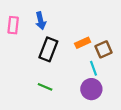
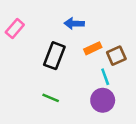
blue arrow: (41, 21) -> (74, 24), moved, turned 105
pink rectangle: (13, 25) -> (15, 28), turned 35

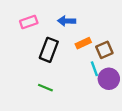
pink rectangle: (15, 28) -> (29, 22), moved, turned 30
purple circle: (103, 100) -> (109, 79), moved

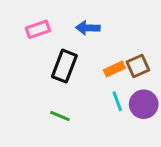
orange rectangle: (83, 43) -> (114, 69), moved
cyan line: (94, 69) -> (117, 101), moved

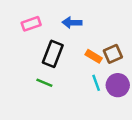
orange rectangle: (114, 69) -> (94, 56), turned 56
green line: (60, 116) -> (44, 83), moved

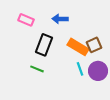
pink rectangle: (31, 24) -> (26, 20), turned 42
orange rectangle: (94, 56) -> (78, 47), size x1.5

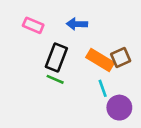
green line: (37, 69) -> (55, 79), moved
purple circle: (98, 71) -> (119, 108), moved

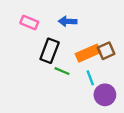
orange rectangle: (100, 60) -> (88, 53), turned -55
green line: (55, 79) -> (62, 71), moved

